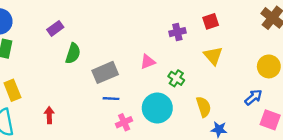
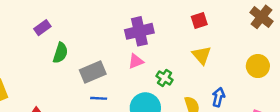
purple cross: (177, 32) -> (139, 31), moved, size x1.6
blue arrow: (253, 97) -> (218, 97), moved, turned -36

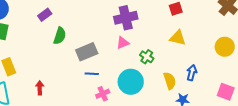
yellow triangle: (202, 55) -> (178, 38), turned -36

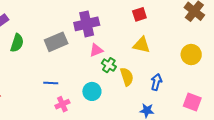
pink triangle: (123, 43) -> (96, 50), moved
gray rectangle: (87, 52) -> (56, 42), moved
yellow semicircle: (170, 81) -> (127, 77), moved
cyan circle: (131, 82) -> (92, 91), size x0.7

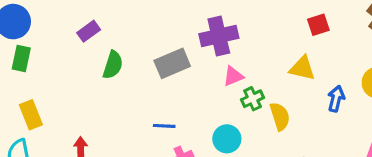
red square: (139, 14) -> (318, 25), moved
green cross: (109, 65) -> (253, 99), turned 32
blue arrow: (156, 82) -> (336, 99), moved

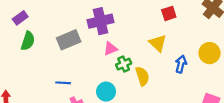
purple rectangle: (89, 31) -> (20, 18), moved
yellow triangle: (302, 68) -> (158, 43), turned 30

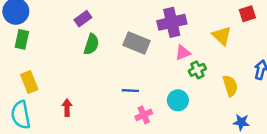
gray rectangle: (69, 40) -> (136, 43), turned 45
yellow triangle: (158, 43) -> (222, 36), moved
yellow semicircle: (142, 76) -> (230, 86), moved

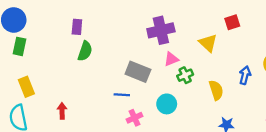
purple rectangle: (83, 19) -> (77, 27), turned -49
gray rectangle: (136, 43) -> (138, 72), moved

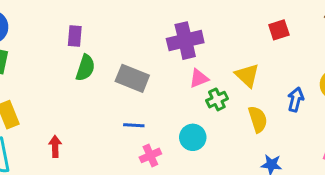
yellow triangle: (208, 43) -> (247, 75), moved
gray rectangle: (138, 72) -> (132, 78), moved

